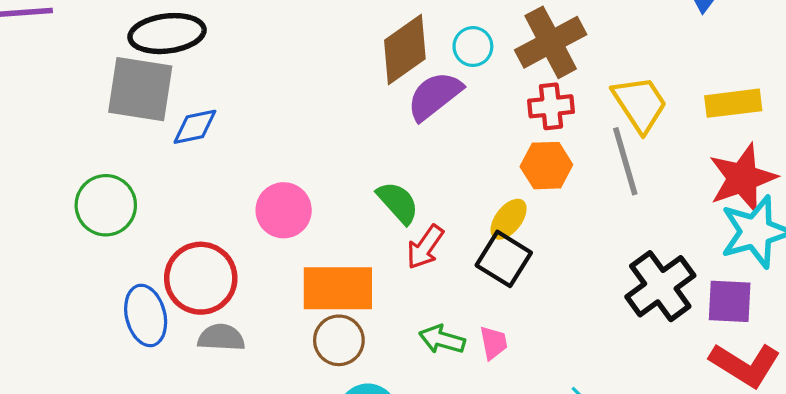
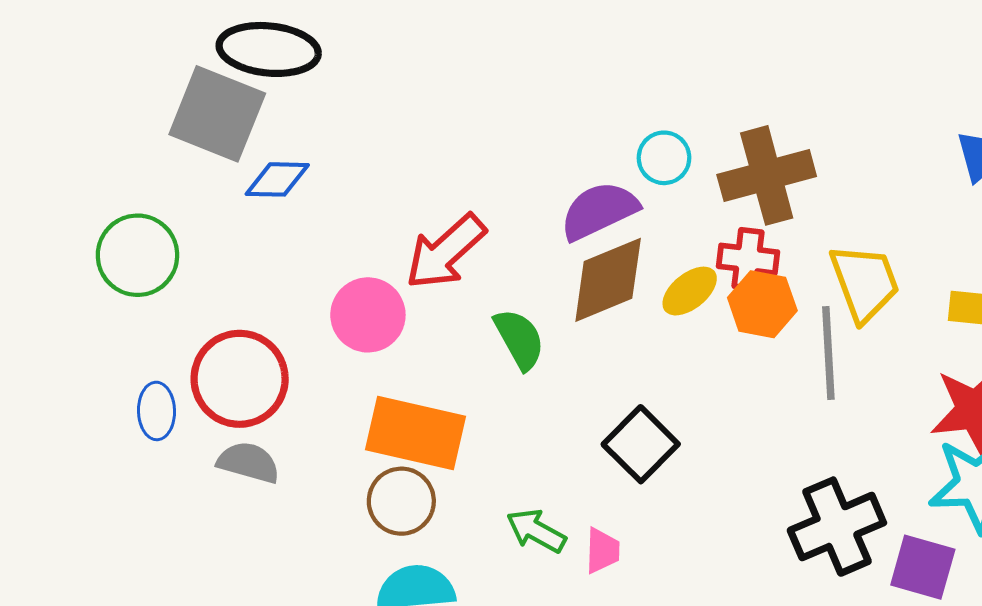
brown diamond: (405, 50) -> (608, 280), moved
orange hexagon: (546, 166) -> (762, 304), moved
yellow ellipse: (509, 219) -> (690, 291), moved
red arrow: (425, 247) -> (445, 252), moved, size x1.4
blue ellipse: (146, 315) -> (157, 411), size x0.7

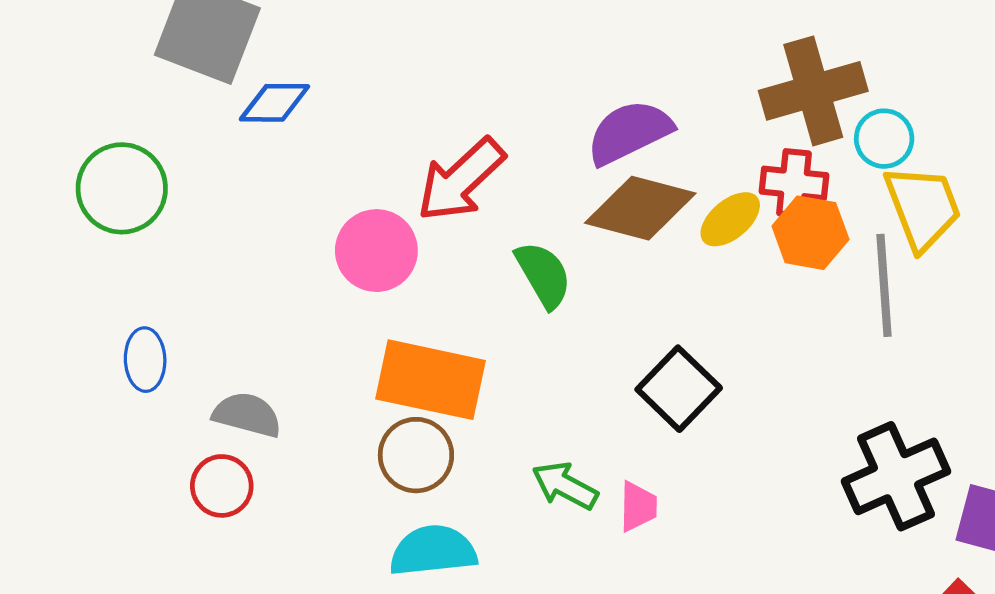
cyan circle: (664, 158) -> (884, 139), moved
brown diamond: (608, 280) -> (640, 208), turned 38
red circle: (240, 379) -> (222, 486), moved, size x0.6

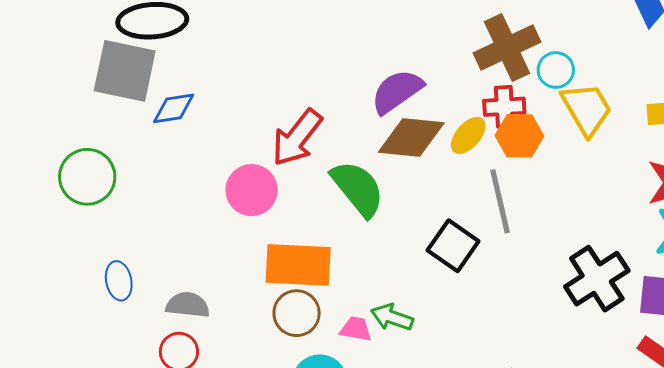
green semicircle: (543, 275) -> (358, 188), size x1.4
gray line: (884, 285) -> (500, 201), moved
pink trapezoid: (638, 506) -> (356, 329), moved, turned -72

